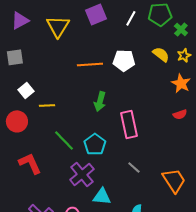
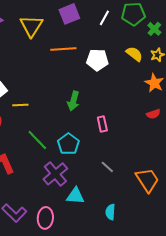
orange line: (90, 64) -> (63, 49), moved
pink rectangle: (129, 124) -> (102, 124), size x0.6

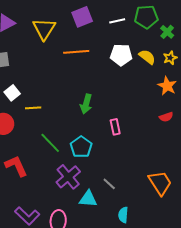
white line: (104, 18) -> (117, 21), turned 49
white pentagon: (97, 60) -> (121, 55), moved
gray line: (107, 167) -> (109, 184), moved

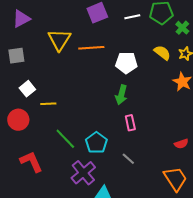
yellow triangle: (44, 29) -> (59, 40), moved
white pentagon: (121, 55) -> (126, 63), moved
green arrow: (86, 104) -> (121, 95), moved
red semicircle: (166, 117) -> (181, 144), moved
gray line: (109, 184) -> (128, 159), moved

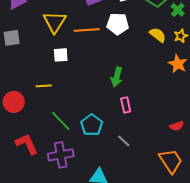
white pentagon: (126, 63) -> (118, 24), moved
white square: (27, 89) -> (61, 55), moved, turned 35
purple cross: (83, 173) -> (61, 155), moved, turned 30

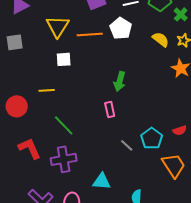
white pentagon: (118, 24) -> (121, 28), turned 30
pink rectangle: (126, 105) -> (110, 109), moved
cyan pentagon: (92, 125) -> (152, 138), moved

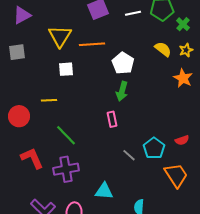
white pentagon: (121, 28) -> (123, 63), moved

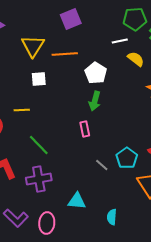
white line: (133, 13) -> (120, 41), moved

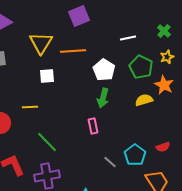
green pentagon: (135, 19) -> (141, 67), moved, turned 30
yellow semicircle: (136, 59) -> (144, 100), moved, turned -54

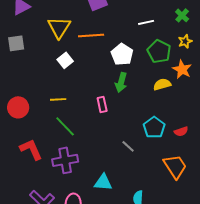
white square: (47, 76) -> (65, 60), turned -35
yellow line: (30, 107) -> (58, 99), moved
pink rectangle: (93, 126) -> (102, 104), moved
cyan pentagon: (135, 155) -> (154, 127), moved

